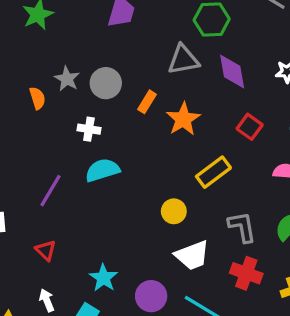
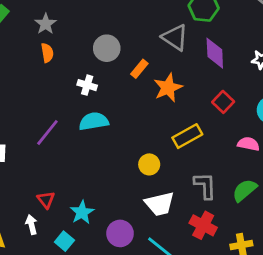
gray triangle: (183, 60) -> (175, 37), turned 36
gray star: (67, 79) -> (46, 24), moved
red triangle: (46, 250) -> (46, 200), moved

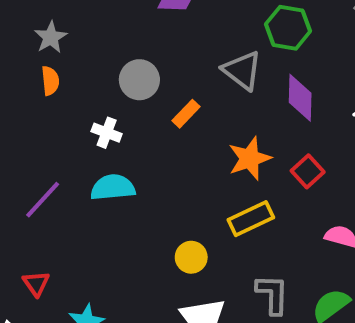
orange star: (168, 88) -> (250, 158), moved
red triangle: (46, 200) -> (36, 283), moved

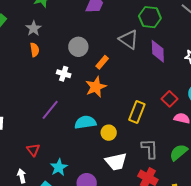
orange star: (250, 158) -> (96, 87), moved
red square: (308, 171) -> (170, 99), moved
cyan semicircle: (113, 187) -> (85, 122), moved
purple line: (43, 200) -> (50, 110), moved
yellow rectangle: (251, 219) -> (137, 112), turned -40

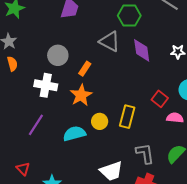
white cross: (64, 74) -> (46, 85), size x1.5
yellow circle: (109, 133) -> (100, 121), moved

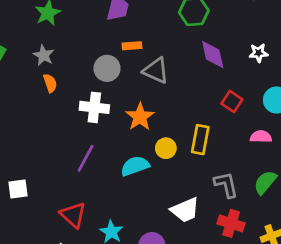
gray triangle: (110, 42) -> (156, 71), moved
orange rectangle: (85, 69) -> (132, 46), moved, turned 56
red square: (160, 99) -> (232, 101), moved
red triangle: (23, 169) -> (73, 215), size x1.5

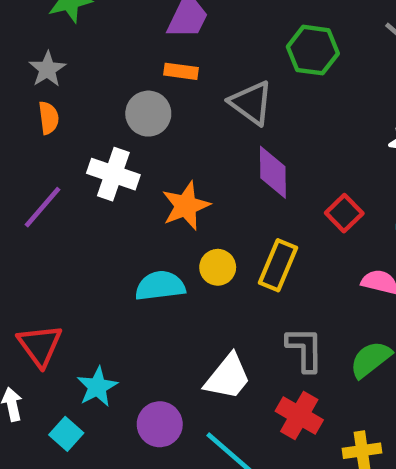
orange rectangle: (132, 46) -> (181, 71), moved
purple diamond: (213, 54) -> (273, 172), moved
gray triangle: (156, 71) -> (251, 103), moved
purple line: (86, 158) -> (42, 207), moved
white trapezoid: (185, 210) -> (228, 377), turned -40

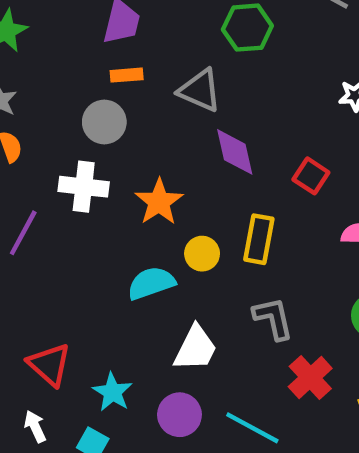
gray L-shape: (305, 349) -> (273, 318), moved
white trapezoid: (228, 377) -> (195, 348), moved
red cross: (299, 415) -> (310, 378), turned 30

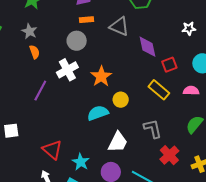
purple diamond: (235, 152) -> (148, 47), moved
red square: (311, 176) -> (169, 65), turned 35
white cross: (84, 187) -> (67, 70), turned -35
yellow rectangle: (259, 239) -> (159, 90), moved, turned -60

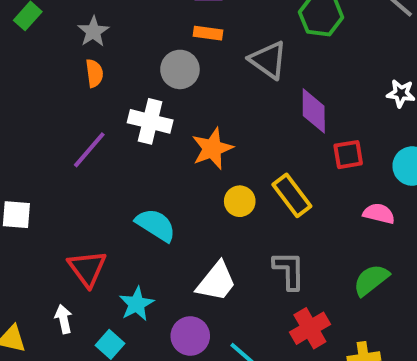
white cross: (67, 70) -> (150, 121), turned 30
yellow rectangle: (159, 90) -> (292, 195), moved
cyan semicircle: (98, 113) -> (156, 225), moved, turned 40

